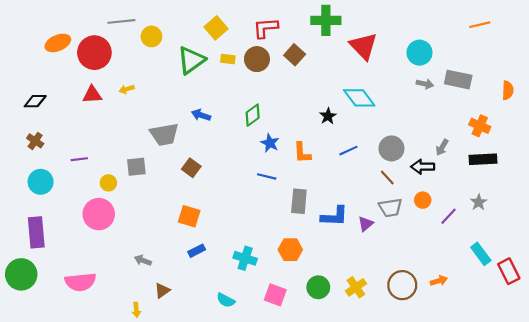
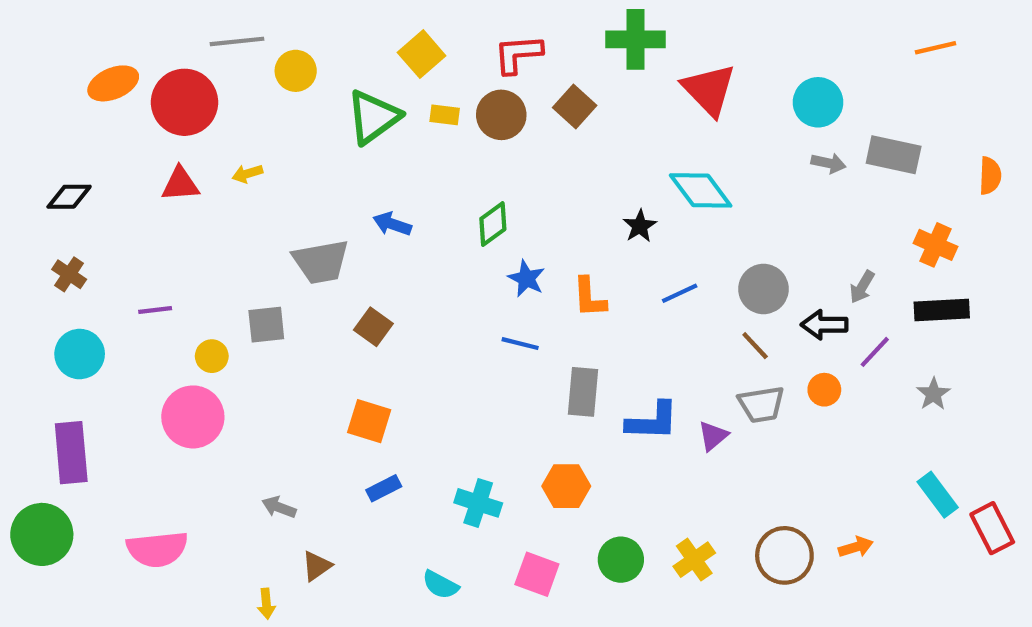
purple line: (449, 216) -> (875, 352), moved

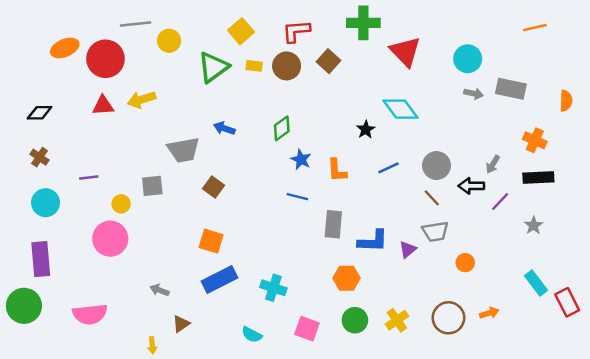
yellow arrow: (247, 174) -> (141, 100), size x1.6
orange circle: (824, 390) -> (465, 263), moved
orange hexagon: (566, 486) -> (347, 278), moved
blue rectangle: (384, 488) -> (219, 279), size x1.8

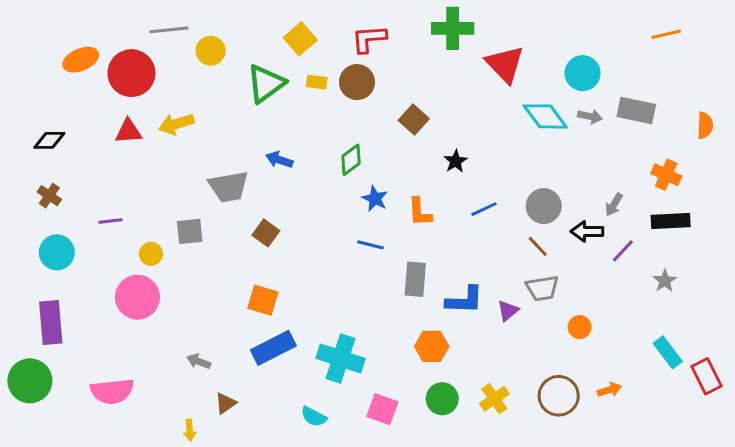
brown square: (329, 61) -> (414, 119), moved
cyan diamond: (400, 109) -> (545, 116), moved
cyan cross: (273, 288) -> (341, 358), size x1.4

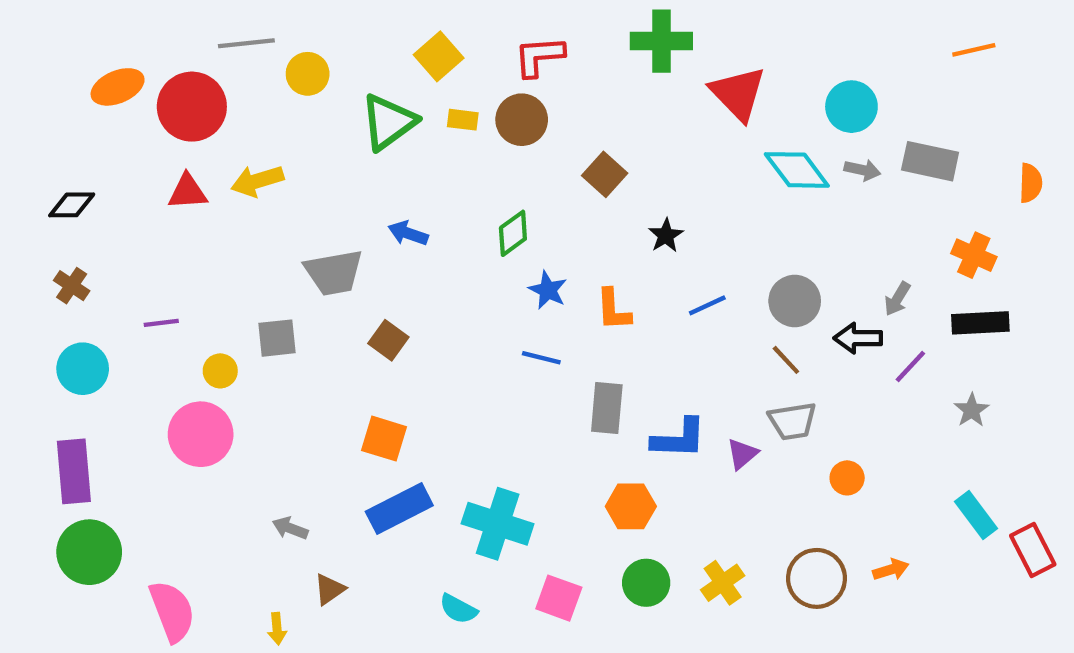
green circle: (30, 381) -> (89, 552), moved
pink semicircle: (112, 391) -> (172, 611), moved, turned -105

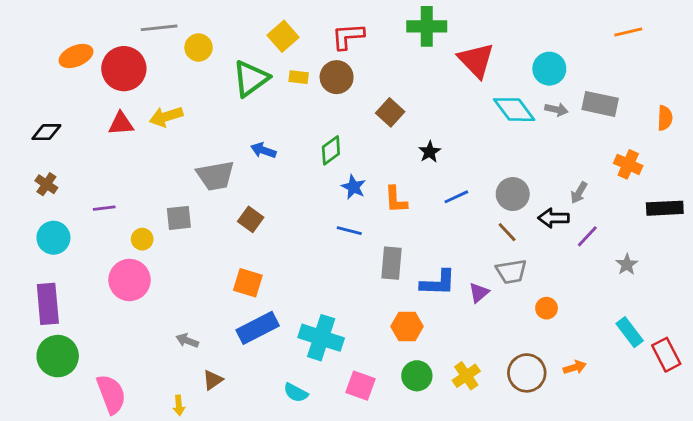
black rectangle: (980, 323) -> (665, 208), moved

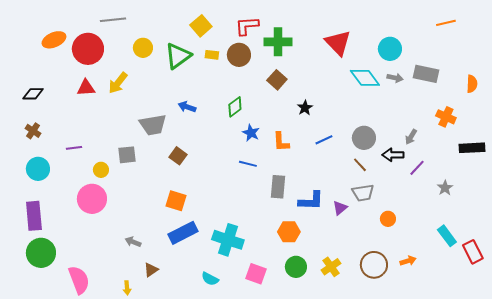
green cross: (427, 26) -> (278, 42), moved
yellow circle: (199, 48) -> (143, 48), moved
yellow arrow: (166, 117) -> (118, 83), turned -35

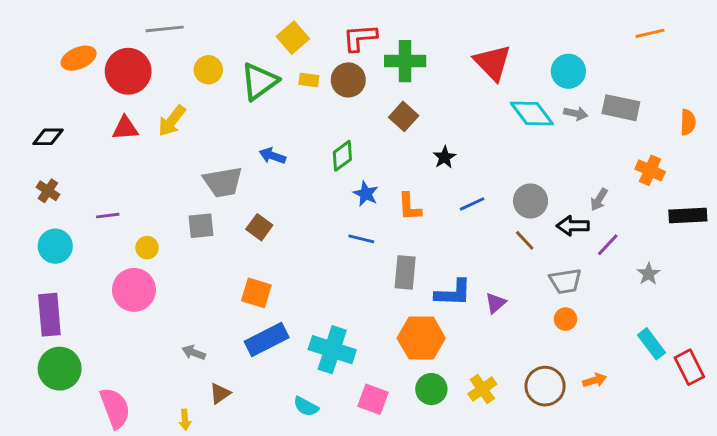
gray square: (127, 155) -> (201, 226), moved
gray trapezoid: (363, 193) -> (565, 281), moved
orange hexagon: (289, 232) -> (421, 338), size x1.4

